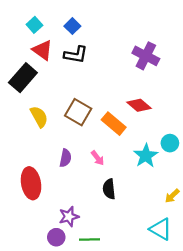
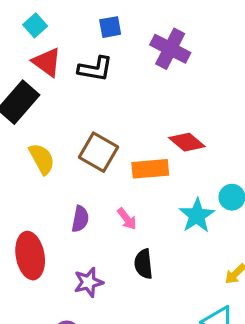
blue square: (72, 26) -> (110, 27), moved, turned 35
purple cross: (146, 56) -> (170, 49), moved
orange rectangle: (114, 124) -> (150, 169), turned -45
purple star: (69, 217) -> (88, 282), moved

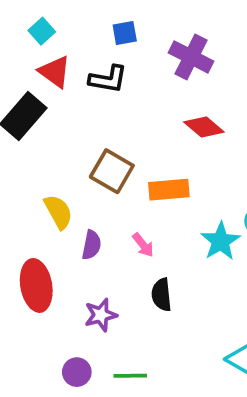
red diamond: (187, 142) -> (204, 127), moved
yellow semicircle: (42, 159) -> (58, 212), moved

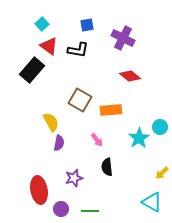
purple semicircle: (92, 245) -> (59, 143), moved
red ellipse: (36, 285) -> (39, 190), moved

